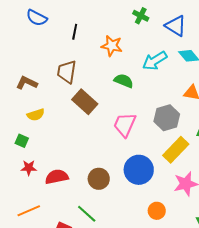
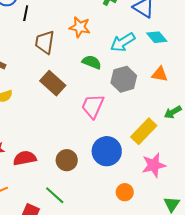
black line: (75, 32) -> (26, 13), moved
brown trapezoid: (67, 72) -> (45, 42), moved
gray hexagon: (167, 118) -> (124, 79), moved

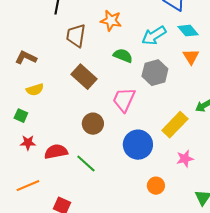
orange triangle: (160, 74) -> (191, 57), moved, turned 48
brown circle: (67, 160) -> (93, 124), moved
pink star: (154, 165) -> (185, 159), size x0.7
green line: (55, 195) -> (86, 164), moved

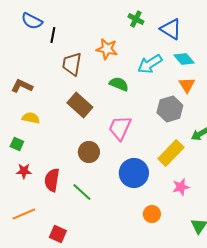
gray hexagon: (155, 73) -> (170, 109), moved
yellow semicircle: (35, 90) -> (31, 118), turned -150
red semicircle: (56, 152) -> (52, 180), turned -70

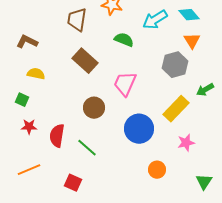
red square: (58, 234) -> (73, 183), moved

